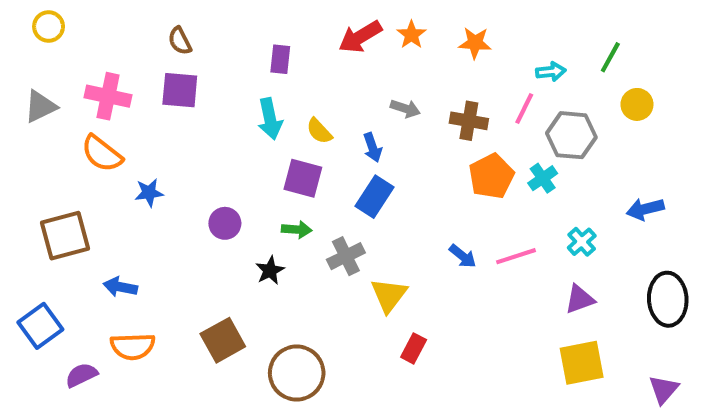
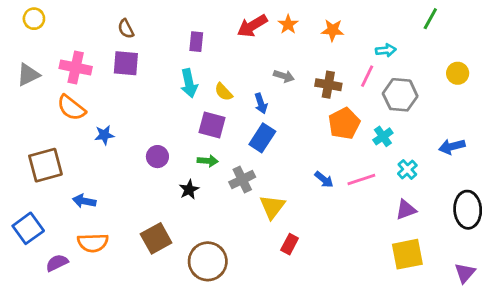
green line: (610, 57) -> (430, 19), moved
yellow circle: (637, 104) -> (458, 73), moved
cyan cross: (543, 178) -> (383, 136), moved

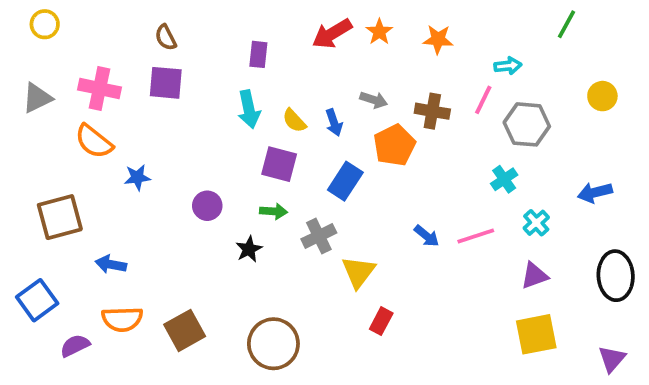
blue arrow: (261, 103) -> (334, 123), moved
orange pentagon: (344, 124) -> (394, 145), moved
brown square: (156, 238) -> (185, 330), moved

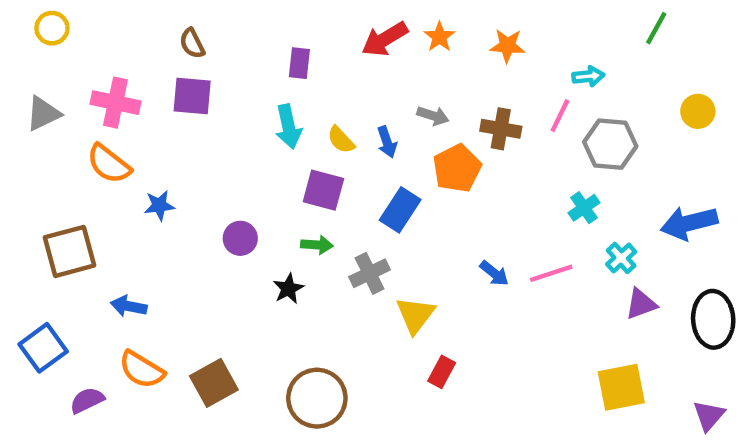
blue arrow: (595, 192) -> (689, 223), size x1.4
purple triangle: (534, 276) -> (641, 304), moved
orange semicircle: (122, 319) -> (142, 370), turned 33

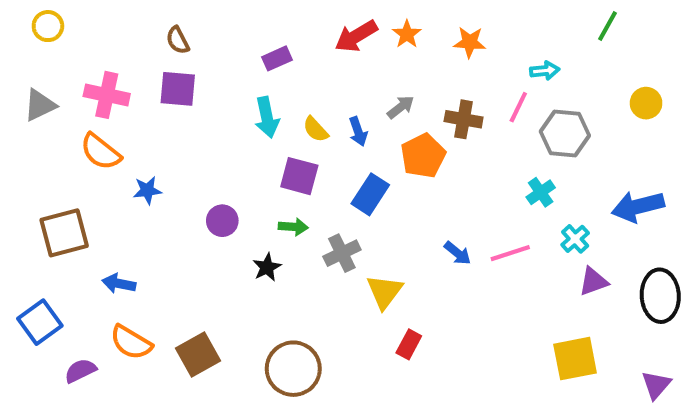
purple rectangle: (299, 63) -> (277, 58), turned 60
gray arrow: (433, 116) -> (401, 107), turned -56

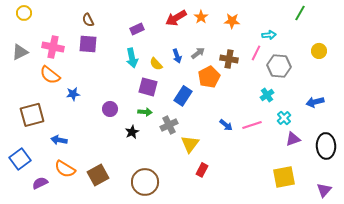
blue arrow: (358, 131) -> (177, 56), moved
blue arrow: (638, 206) -> (315, 102), size x0.7

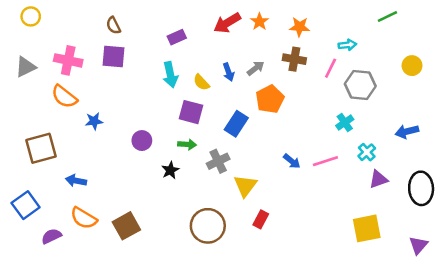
green line: (300, 13) -> (387, 16), turned 35
brown cross: (229, 59) -> (294, 59), moved
brown circle: (145, 182) -> (208, 226), moved

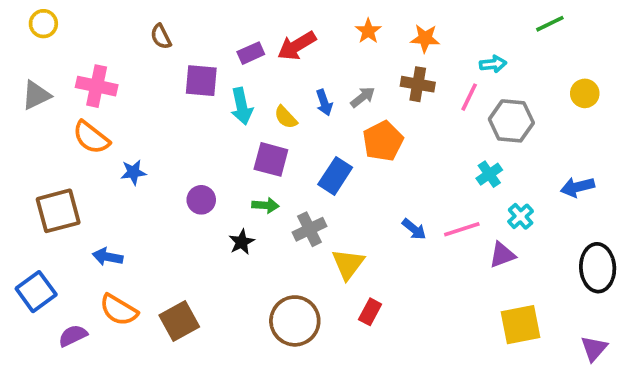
red arrow: (227, 23) -> (297, 46), moved
purple square: (113, 57) -> (201, 81), moved
purple triangle: (378, 179) -> (502, 255), moved

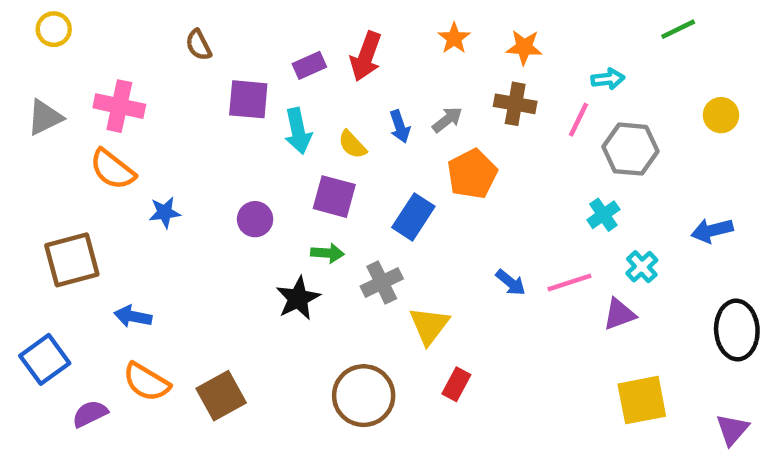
red arrow: (297, 46) -> (366, 56), turned -39
purple circle: (201, 200) -> (255, 219), moved
black star: (242, 242) -> (298, 298), size x1.4

